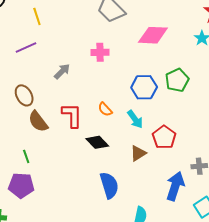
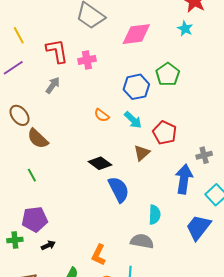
red L-shape: (72, 115) -> (57, 51), moved
black diamond: (97, 142) -> (100, 163), moved
purple pentagon: (21, 185) -> (35, 219), moved

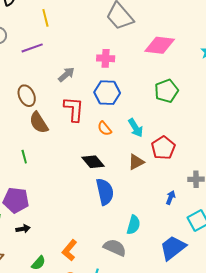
red L-shape: (57, 51) -> (74, 109), moved
green pentagon: (168, 74) -> (166, 91), moved
blue hexagon: (136, 87) -> (107, 93), moved
orange semicircle: (102, 115) -> (104, 128), moved
blue arrow: (184, 179) -> (171, 197), size x0.5

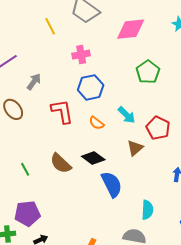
yellow line: (45, 18) -> (50, 26), moved
gray arrow: (66, 75) -> (34, 82), moved
brown semicircle: (39, 123) -> (61, 163), moved

